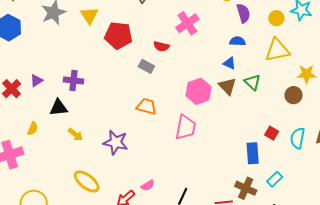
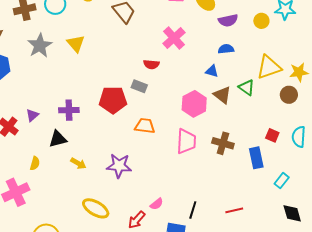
purple semicircle: (243, 13) -> (228, 20), turned 102
red pentagon: (118, 35) -> (113, 100), moved
yellow triangle: (277, 50) -> (269, 67), moved
blue triangle: (229, 63) -> (212, 71), moved
brown cross: (246, 188) -> (223, 143), moved

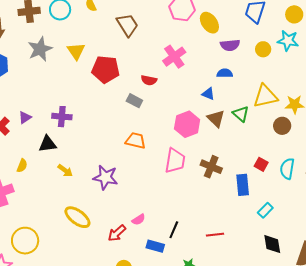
red pentagon: (113, 100) -> (106, 69), moved

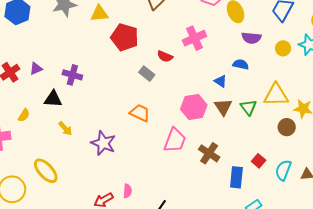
yellow triangle: (76, 51) -> (99, 14), turned 48
yellow ellipse: (77, 217) -> (46, 171), moved
pink semicircle: (139, 220) -> (127, 191), turned -64

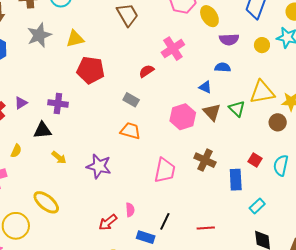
red pentagon: (125, 37) -> (91, 70), moved
red semicircle: (165, 56) -> (147, 71), turned 133
gray rectangle: (147, 74) -> (131, 100), moved
pink trapezoid: (175, 140) -> (165, 170), moved

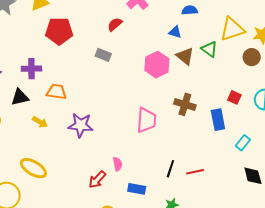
orange trapezoid: (130, 131) -> (56, 92), moved
black line: (165, 221) -> (170, 169), moved

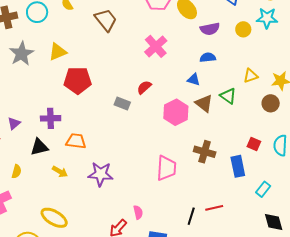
red semicircle: (115, 24) -> (144, 87), moved
yellow triangle: (232, 29) -> (251, 76), size x0.6
red line: (195, 172) -> (214, 208), moved

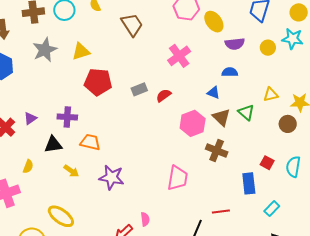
gray rectangle: (122, 103) -> (139, 89), moved, turned -49
brown cross: (205, 152) -> (217, 151), moved
red line: (214, 208) -> (221, 211), moved

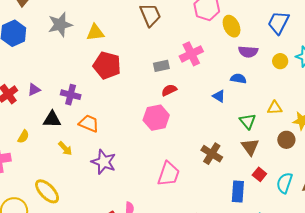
gray rectangle: (139, 89) -> (161, 66), moved
brown triangle: (221, 117) -> (250, 147), moved
pink hexagon: (193, 123) -> (156, 118), moved

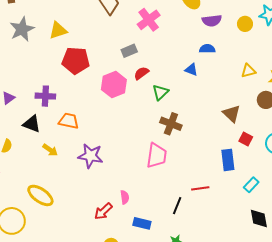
pink cross: (191, 54) -> (149, 20), moved
pink hexagon: (156, 118) -> (114, 85), moved
black triangle: (52, 119) -> (32, 124), turned 30
green triangle: (248, 121) -> (160, 92), moved, turned 36
brown cross: (212, 154) -> (171, 124), moved

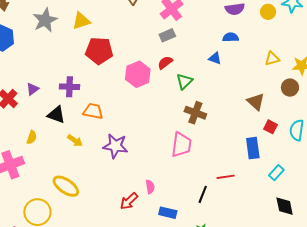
gray rectangle: (129, 51) -> (167, 35), moved

